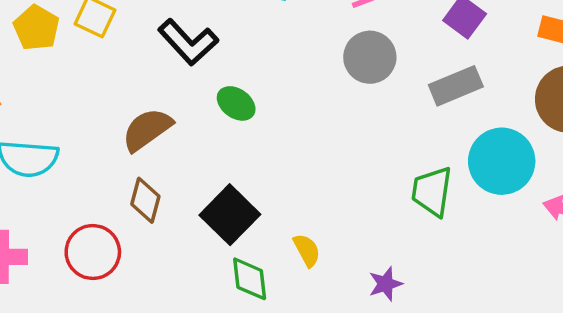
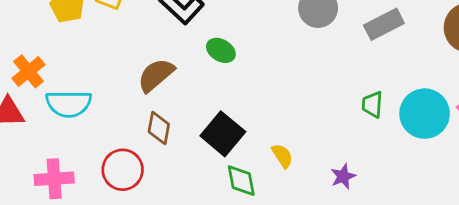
cyan circle: (502, 161) -> (425, 114), moved
green trapezoid: (432, 191) -> (372, 104), size x0.7

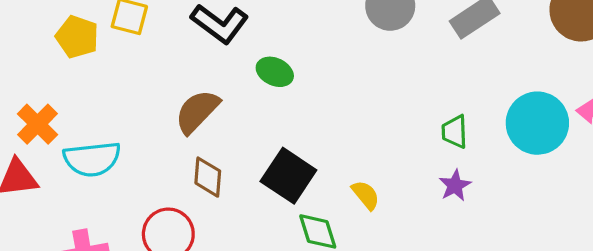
green trapezoid: (372, 104) -> (455, 132), moved
purple star: (343, 176) -> (455, 185), moved

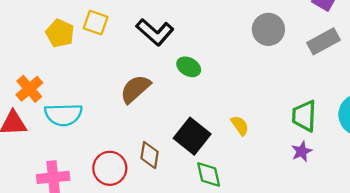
green trapezoid: (455, 132) -> (304, 116), size x1.4
brown diamond: (208, 177) -> (150, 155), moved
yellow semicircle: (366, 195) -> (240, 126), moved

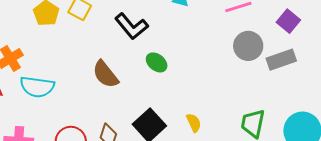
gray circle: (268, 29) -> (248, 46), moved
brown semicircle: (135, 89) -> (105, 74), turned -96

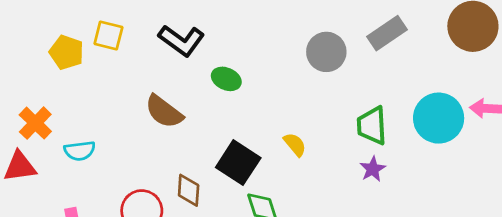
gray circle: (248, 46) -> (326, 52), moved
cyan semicircle: (37, 87) -> (80, 151), size x0.7

